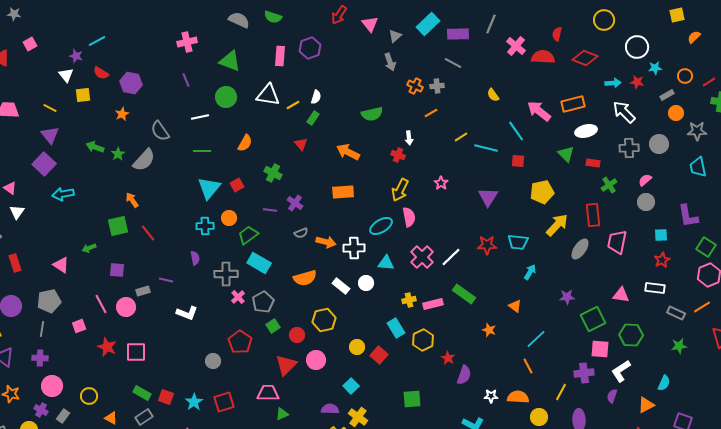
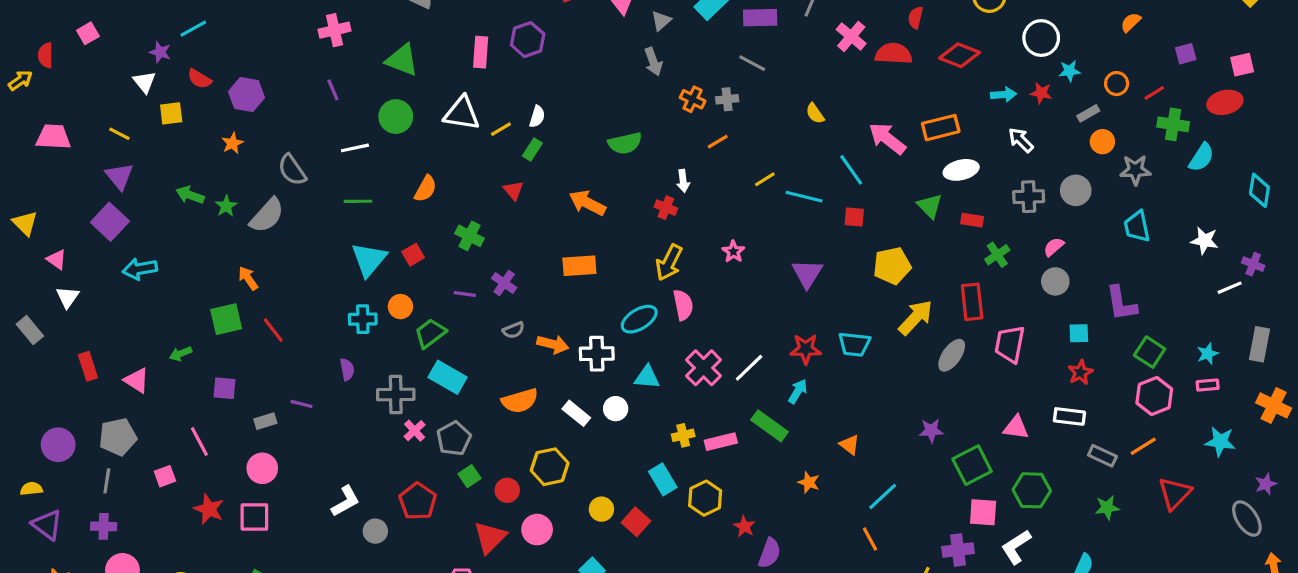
white arrow: (624, 112) -> (1021, 140), size x0.7
red rectangle: (15, 263) -> (88, 366), moved
cyan arrow: (530, 272) -> (798, 391), moved
pink circle: (126, 307) -> (262, 468), moved
white L-shape: (187, 313) -> (345, 501), moved, turned -50

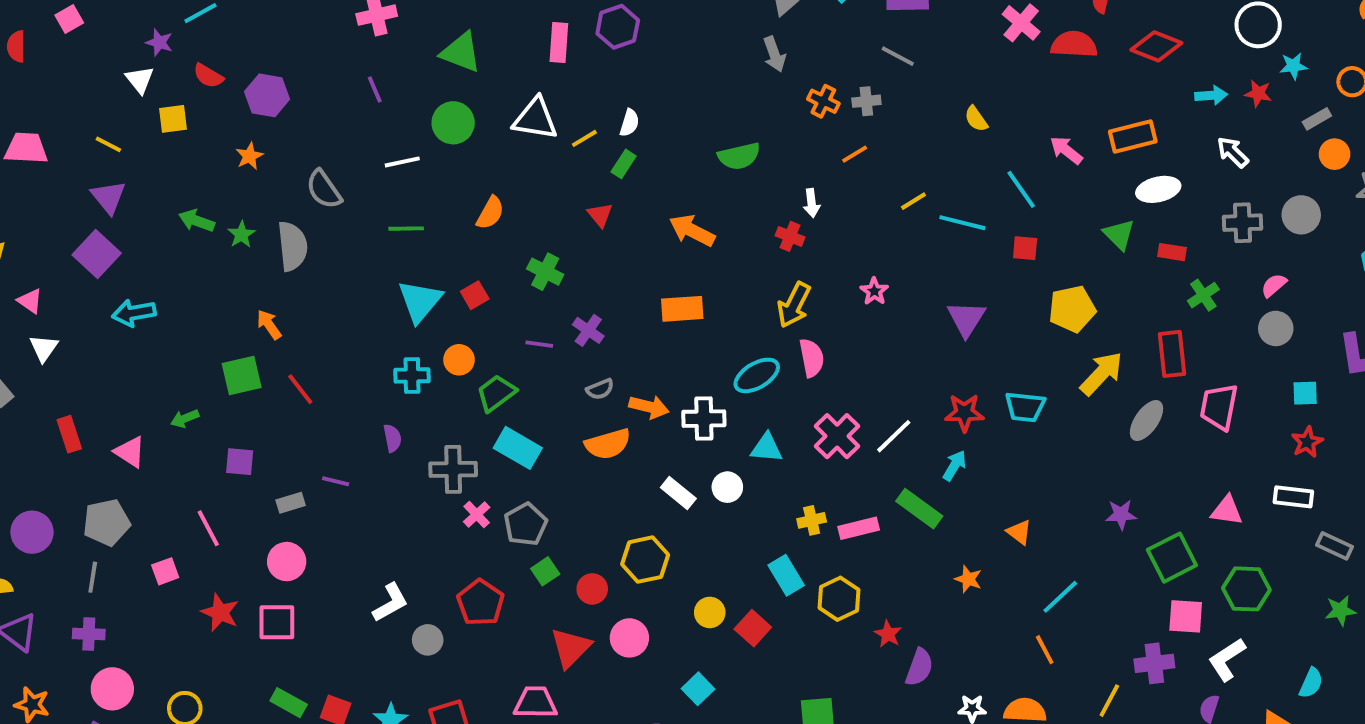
pink arrow: (887, 139) -> (1066, 150), size x0.7
gray semicircle: (267, 215) -> (293, 246), turned -48
orange semicircle: (520, 401) -> (608, 444), moved

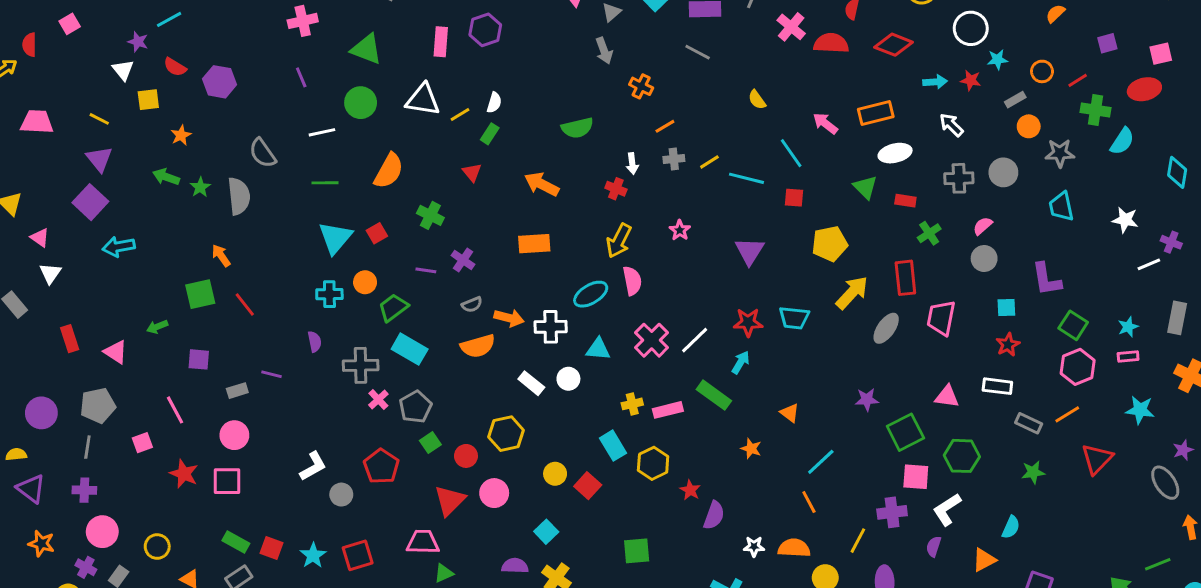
gray cross: (866, 101) -> (674, 159), moved
orange star: (249, 156) -> (181, 135), moved
orange semicircle: (490, 213) -> (389, 171), size x1.4

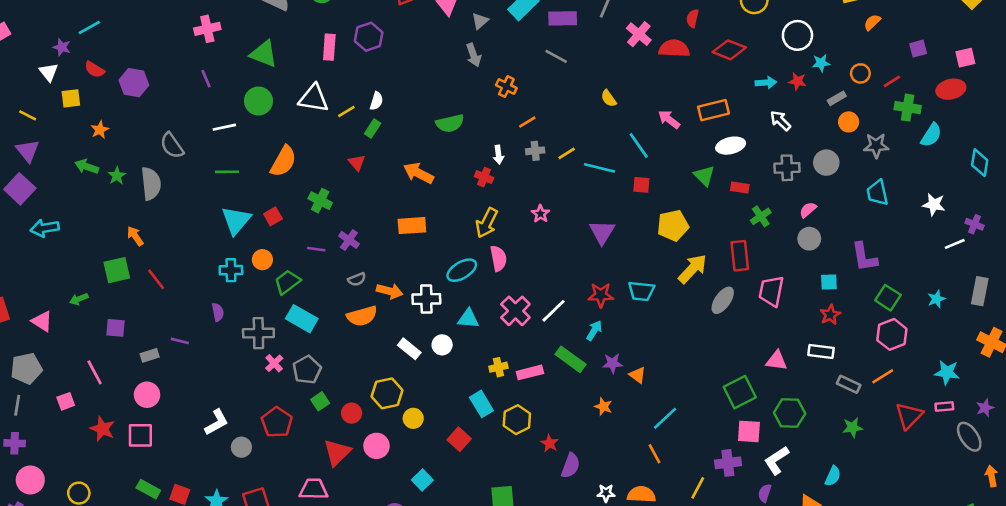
pink rectangle: (1128, 356) -> (944, 407), moved
purple star: (867, 400) -> (613, 363), moved
yellow circle: (555, 474) -> (413, 418), moved

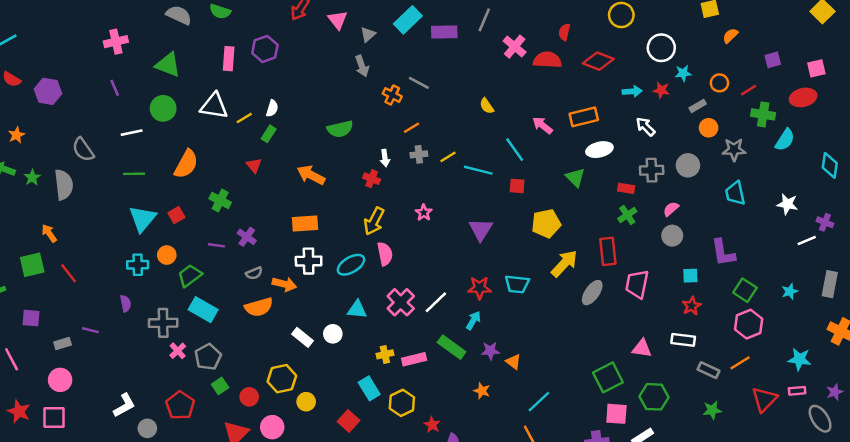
gray line: (556, 56) -> (419, 83), moved
red rectangle: (740, 188) -> (626, 188), moved
white cross: (426, 299) -> (309, 261), moved

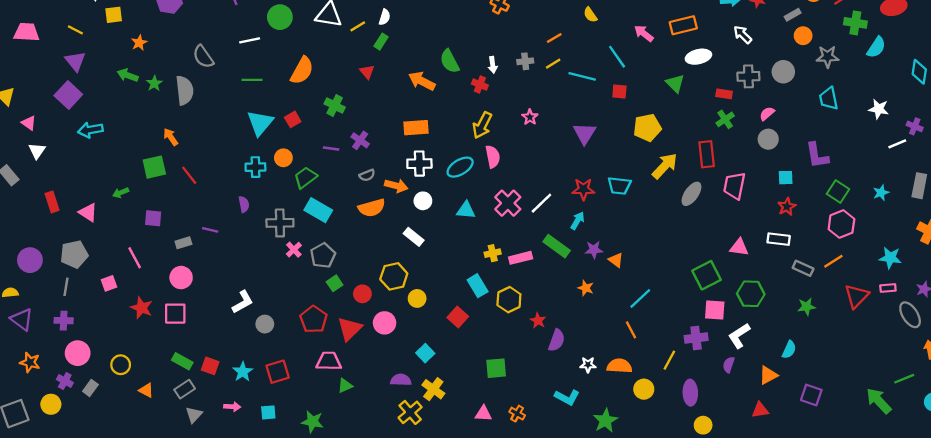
orange line: (412, 128) -> (554, 38), moved
green semicircle: (340, 129) -> (450, 61), moved, turned 75
white circle: (333, 334) -> (423, 201), moved
red pentagon: (180, 405) -> (314, 319), moved

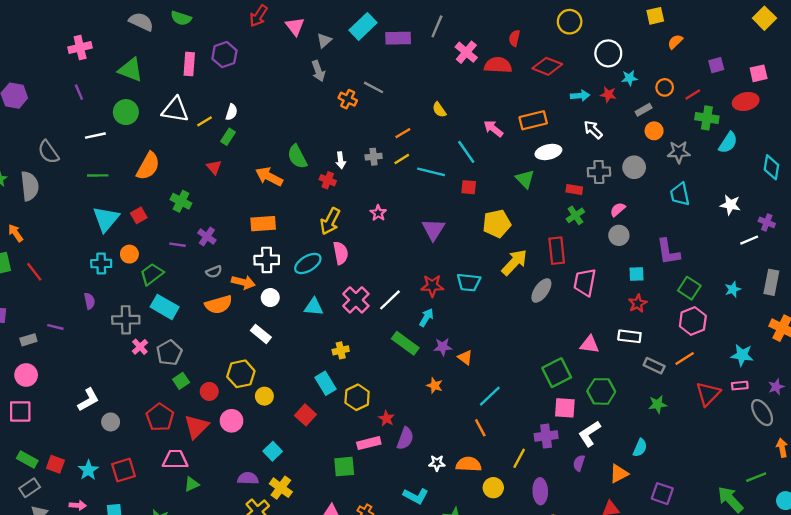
pink rectangle: (521, 258) -> (369, 443), moved

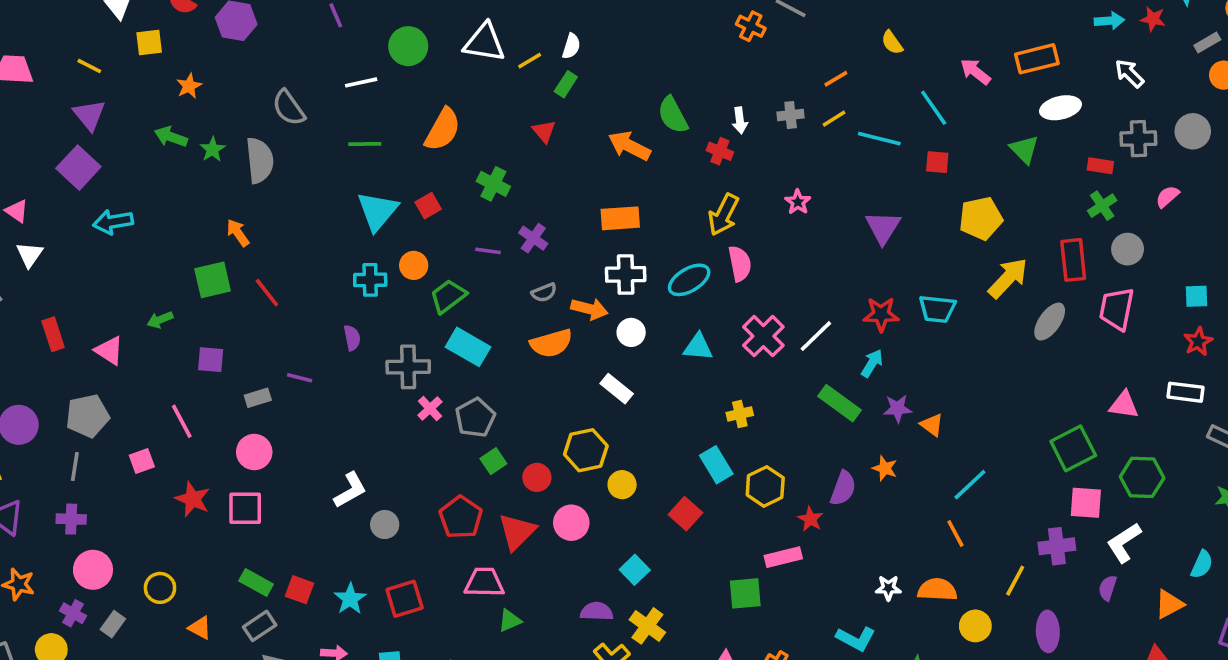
gray circle: (619, 235) -> (1128, 249), moved
purple semicircle: (405, 438) -> (843, 488), moved

